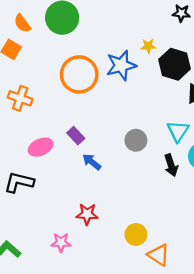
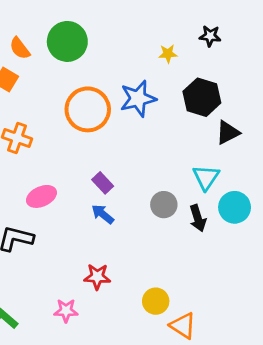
yellow star: (148, 46) -> (168, 54), moved
purple rectangle: (76, 136) -> (103, 183), moved
gray circle: (136, 140) -> (164, 205), moved

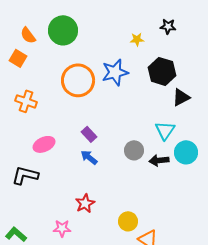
black arrow: (198, 218) -> (159, 160), turned 102
red star: (97, 277) -> (85, 203), turned -30

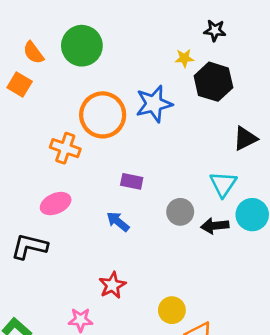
black star: (168, 26) -> (215, 30), moved
black hexagon: (162, 71) -> (213, 82), moved
orange cross: (26, 101) -> (65, 148), moved
purple rectangle: (89, 134) -> (132, 181), moved, turned -35

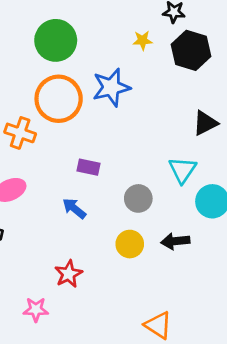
green circle: (82, 46) -> (56, 40), moved
black hexagon: (213, 82) -> (191, 50), moved
black arrow: (215, 226) -> (175, 241), moved
yellow circle: (172, 310) -> (130, 244), moved

